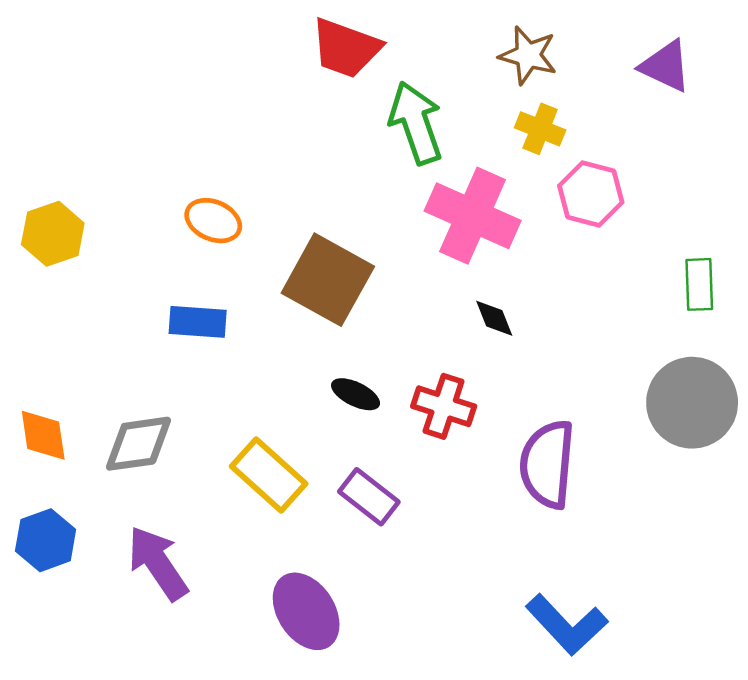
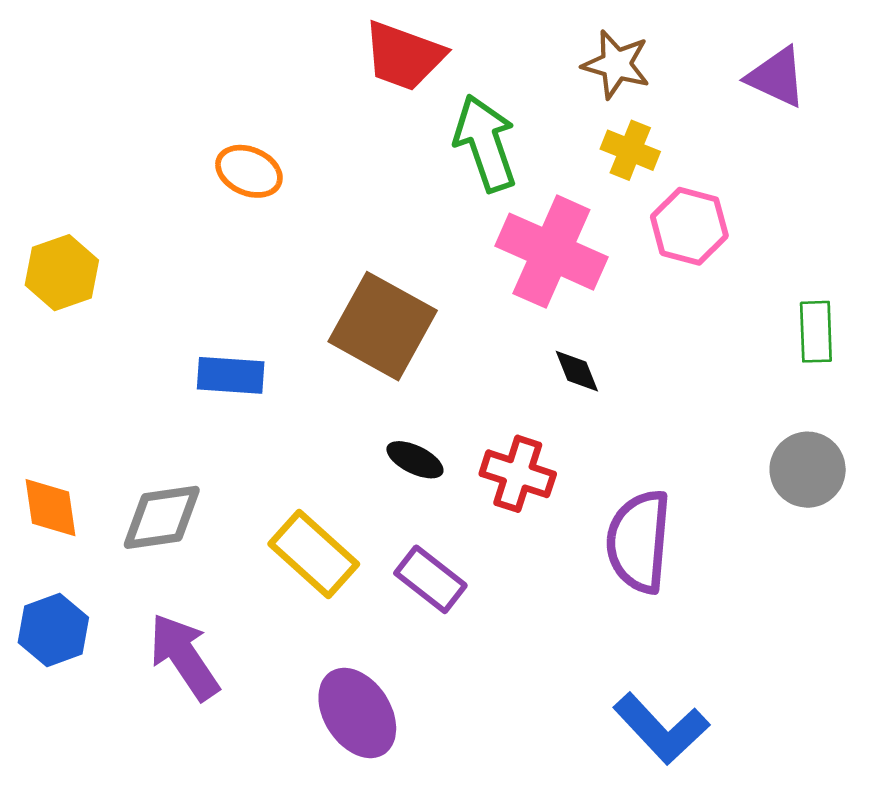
orange ellipse: (213, 221) -> (249, 171), moved
gray circle: (692, 403) -> (808, 470), size x0.7

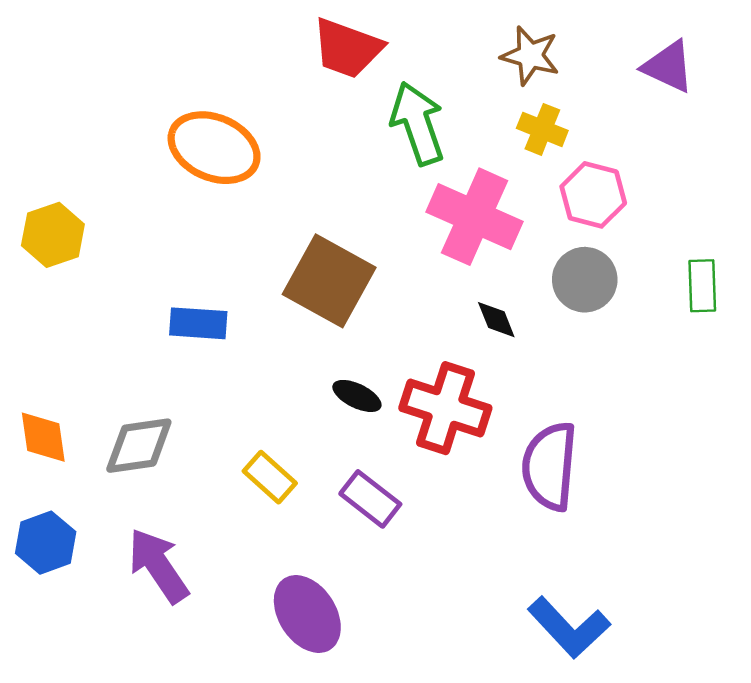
orange ellipse: (249, 171) -> (214, 148), size x1.6
gray circle: (808, 470) -> (585, 280), moved
red cross: (518, 474) -> (445, 408), size x1.4
yellow rectangle: (314, 554) -> (270, 477), size x0.7

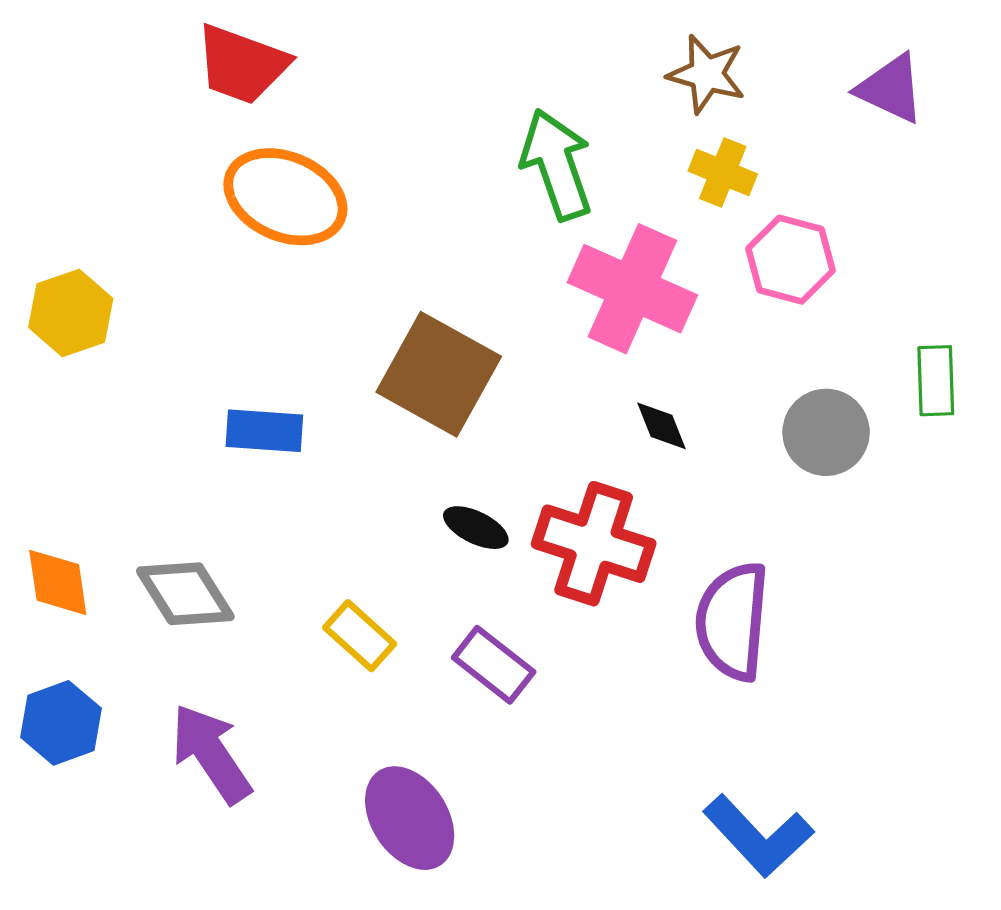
red trapezoid: (347, 48) -> (242, 64), moved
gray circle: (585, 280) -> (826, 432), moved
gray diamond: (139, 446) -> (185, 594), turned 66

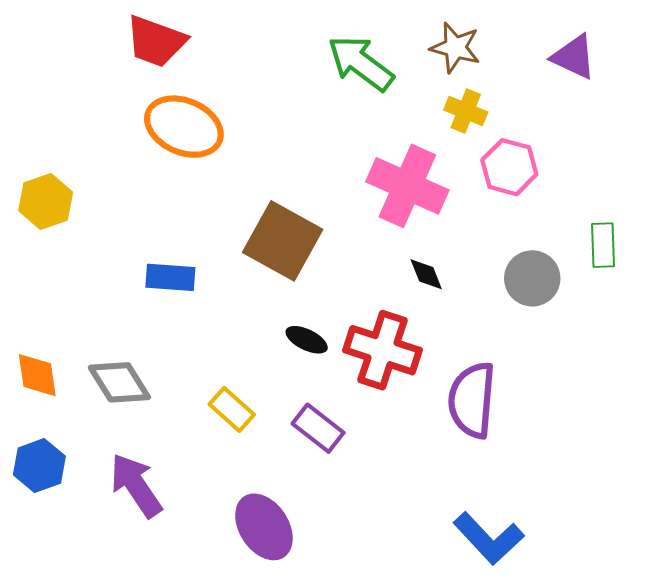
green arrow: (557, 164) -> (361, 63), moved, turned -34

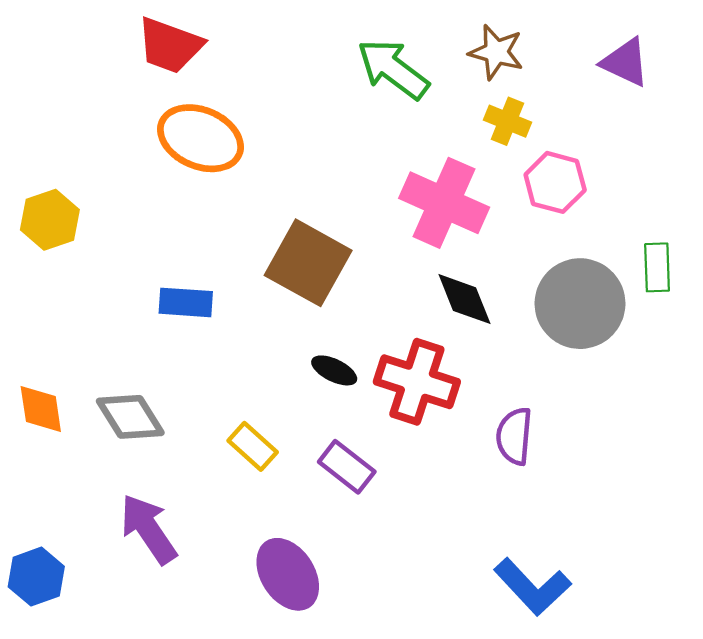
black diamond: (426, 274) -> (464, 299), size x1.5
gray circle: (532, 278) -> (580, 304), size x1.5
purple semicircle: (472, 400) -> (514, 436), size x0.7
blue hexagon: (39, 466) -> (36, 577), moved

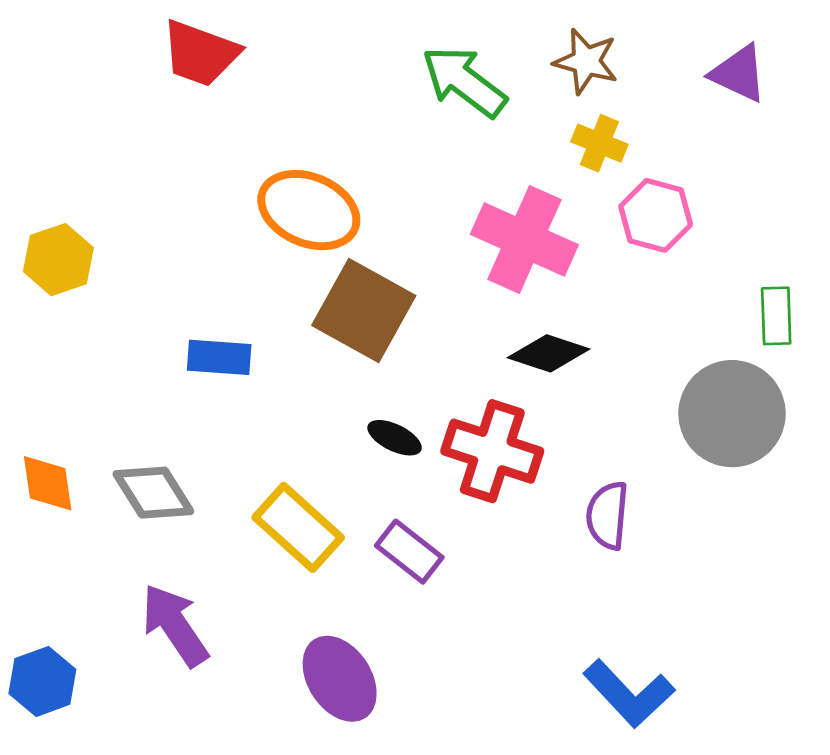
orange ellipse: (201, 138) -> (309, 210), moved
black diamond: (464, 299) -> (549, 353), turned -50
gray circle: (580, 304) -> (732, 414), moved
yellow rectangle: (253, 446) -> (298, 527), size x1.5

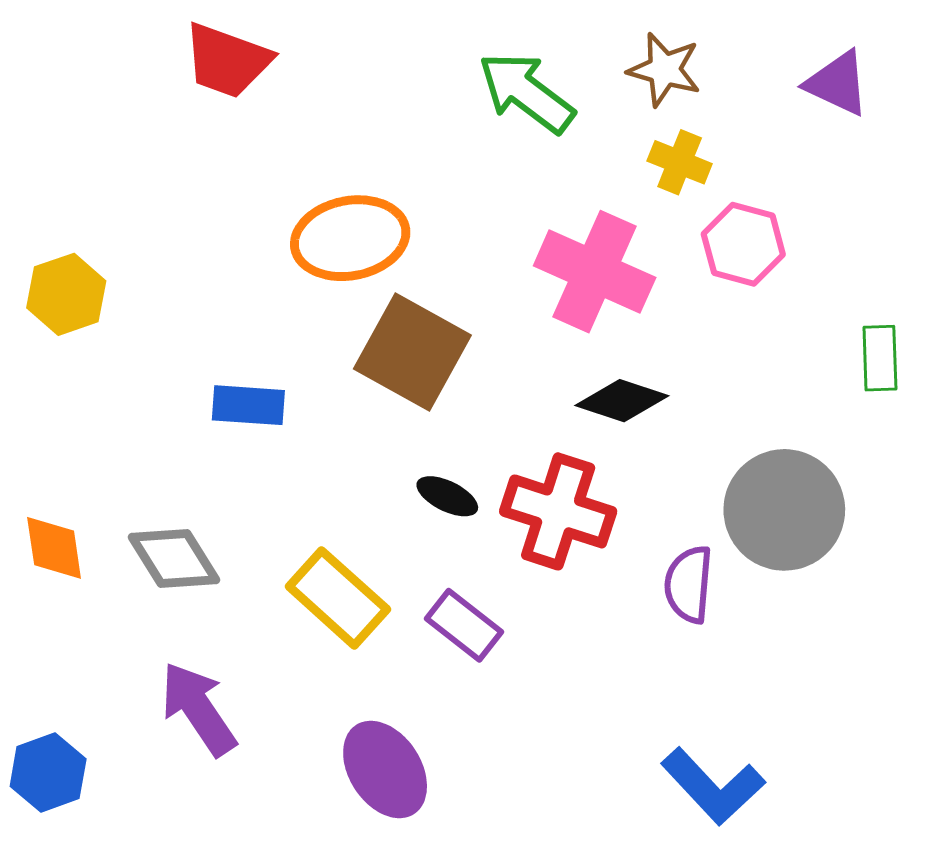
orange ellipse: (309, 210) -> (350, 238), turned -34
gray circle: (732, 414) -> (784, 510), moved

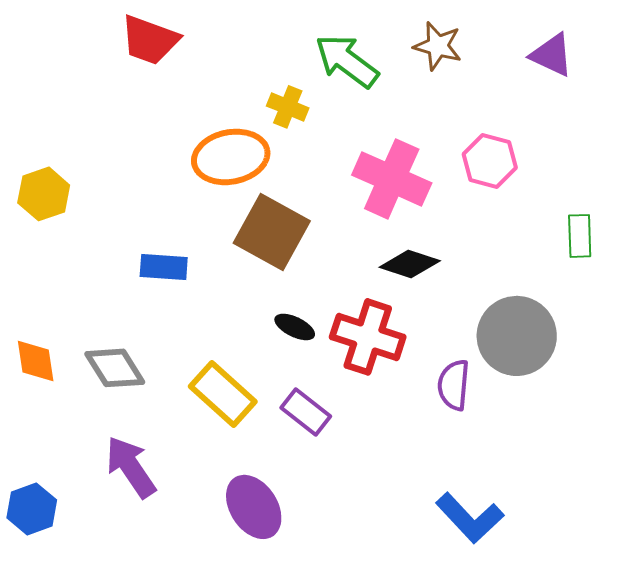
yellow cross: (680, 162) -> (288, 107), moved

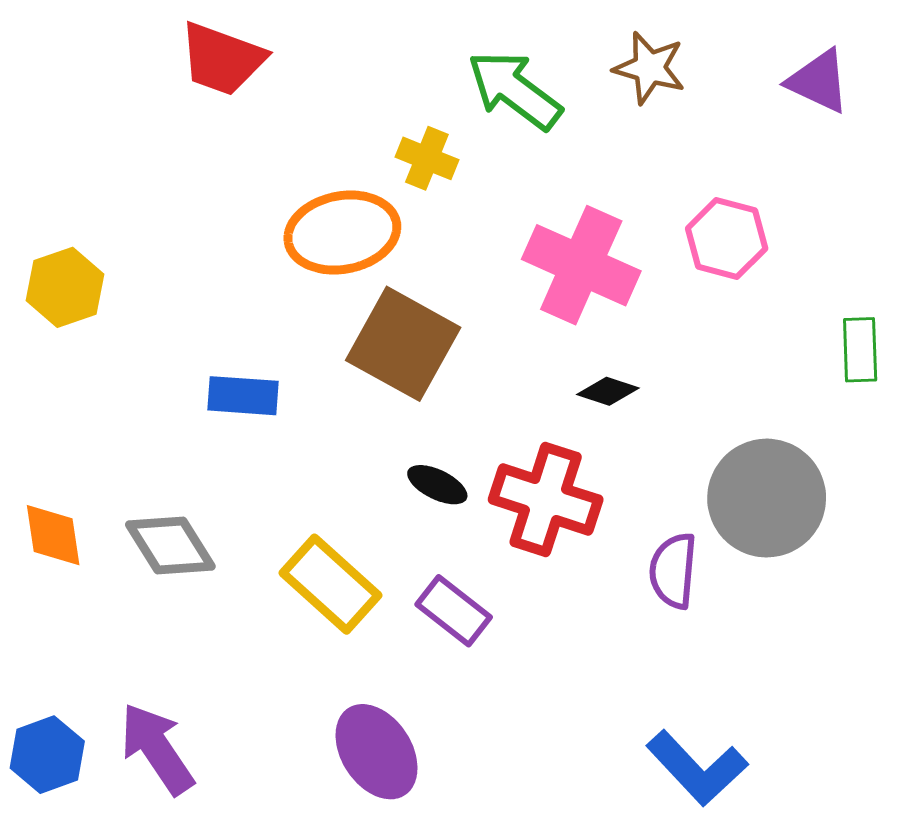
black diamond: (410, 264) -> (608, 391), size x0.7
purple arrow: (131, 467) -> (157, 749), moved

